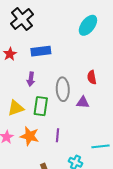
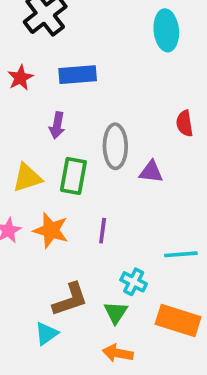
cyan ellipse: (88, 25) -> (166, 30), turned -45
red semicircle: (92, 77) -> (185, 123), moved

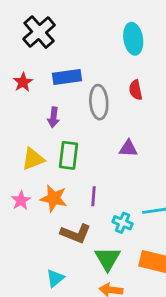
red semicircle: (185, 123) -> (136, 90), moved
gray ellipse: (115, 146) -> (99, 102), moved
cyan cross: (134, 282) -> (123, 223), moved
brown L-shape: (70, 299) -> (76, 234), moved, turned 44
green triangle: (116, 312) -> (108, 259), size x1.4

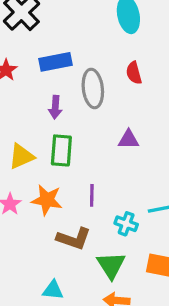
purple arrow: (54, 117) -> (55, 107), moved
cyan triangle: (55, 278) -> (53, 290), turned 48

